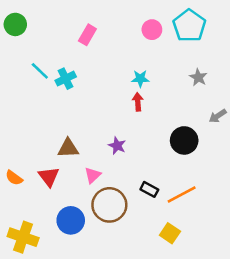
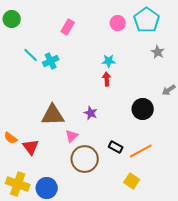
gray star: (198, 77) -> (158, 52), moved
brown triangle: (68, 148) -> (53, 115), size x1.4
red triangle: (49, 177) -> (31, 147), moved
blue circle: (71, 220) -> (47, 188), moved

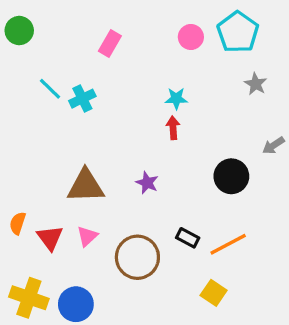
pink triangle: (72, 136) -> (87, 236), moved
orange semicircle: (11, 138) -> (18, 223), turned 72

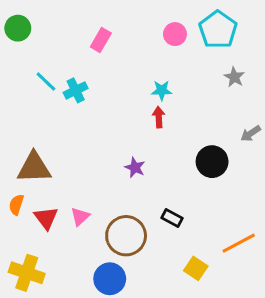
brown triangle: (86, 186) -> (34, 168), moved
orange line: (228, 244) -> (239, 243), moved
blue circle: (76, 304) -> (110, 279), moved

